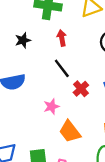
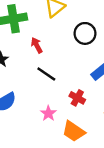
red cross: (81, 89) -> (77, 98), moved

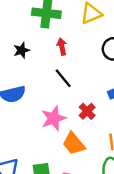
pink star: (48, 113) -> (54, 118), size x1.5

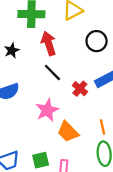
red arrow: (62, 47) -> (49, 43), size x1.5
red cross: (87, 111) -> (80, 89), moved

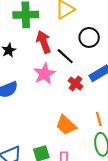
black line: (52, 72) -> (65, 56), moved
pink star: (47, 110) -> (44, 74), moved

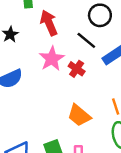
black line: (65, 56) -> (86, 40), moved
red cross: (75, 84) -> (77, 69), moved

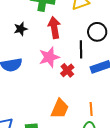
black line: (86, 40) -> (81, 49), turned 36
orange trapezoid: (79, 115) -> (60, 109), turned -120

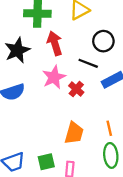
black star: (21, 29) -> (17, 50), size x1.6
black line: (81, 49) -> (88, 63), turned -60

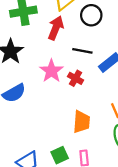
black circle: (103, 41) -> (91, 15), moved
red arrow: (55, 43) -> (56, 28), moved, turned 50

